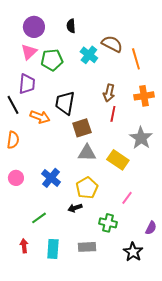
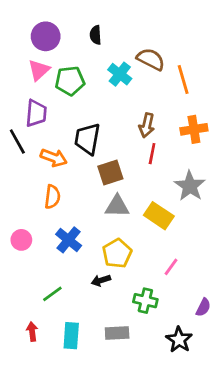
orange semicircle: (13, 140) -> (52, 197), moved

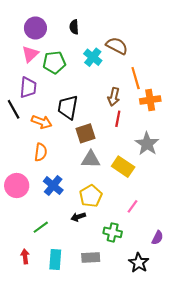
orange line: (183, 79) -> (136, 78), moved
pink circle: (21, 240) -> (17, 186), size x1.5

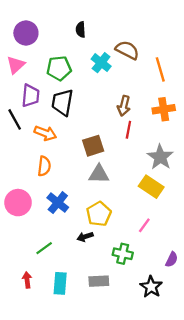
purple circle: (35, 28) -> (26, 33), moved
pink triangle: (30, 54) -> (16, 65), moved
orange line: (136, 78) -> (160, 69), moved
black trapezoid: (68, 107) -> (62, 102), moved
yellow rectangle: (123, 167) -> (151, 187), moved

